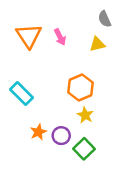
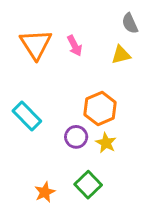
orange star: (38, 132) -> (45, 192), moved
purple circle: (61, 136) -> (76, 137), moved
green square: (84, 149) -> (88, 185), moved

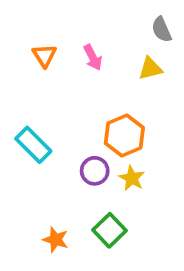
orange triangle: (36, 44) -> (44, 56), size x0.6
orange star: (45, 192) -> (56, 240), turned -30

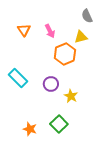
orange hexagon: (124, 136) -> (65, 54), moved
purple circle: (95, 171) -> (51, 84), moved

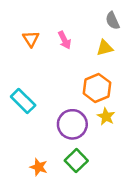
orange hexagon: (65, 54) -> (97, 88), moved
purple circle: (51, 84) -> (72, 124), moved, size x1.5
yellow star: (71, 96) -> (106, 117), moved

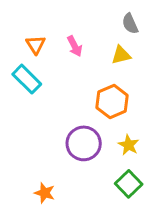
cyan rectangle: (23, 101) -> (27, 79), moved
yellow star: (106, 117) -> (129, 145), moved
green square: (76, 161) -> (129, 184), moved

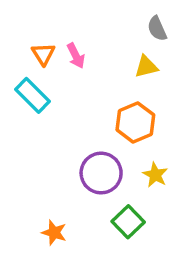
pink arrow: (75, 46) -> (76, 56), moved
green square: (129, 184) -> (128, 222), moved

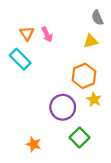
yellow star: (155, 175) -> (94, 99), moved

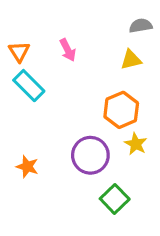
gray semicircle: (97, 18) -> (141, 26), turned 104
orange triangle: (27, 33) -> (19, 52), moved
orange star: (34, 144) -> (27, 167), moved

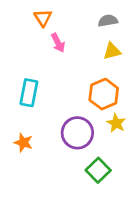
gray semicircle: (141, 26) -> (108, 21), moved
orange triangle: (19, 52) -> (43, 18), moved
cyan rectangle: (29, 86) -> (29, 93), moved, turned 56

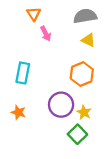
gray semicircle: (108, 21) -> (85, 16), size x1.5
yellow triangle: (112, 51) -> (88, 40), turned 40
yellow star: (116, 123) -> (84, 112), moved

